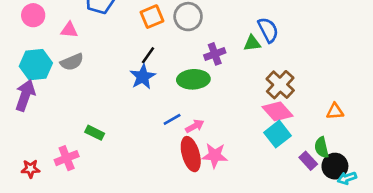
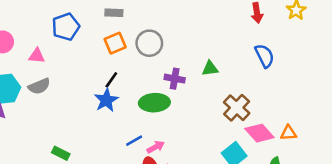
blue semicircle: (268, 30) -> (264, 56), moved
purple cross: (215, 54) -> (175, 79), turned 30
pink diamond: (278, 111) -> (259, 133), moved

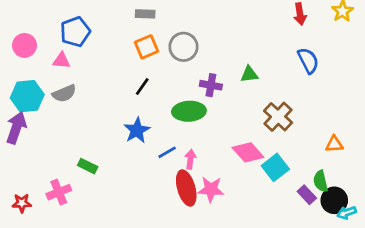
blue pentagon: (66, 27) -> (75, 32), moved
blue star: (106, 100) -> (137, 130), moved
pink diamond: (259, 133) -> (248, 152), moved
pink arrow: (156, 147) -> (190, 159), turned -54

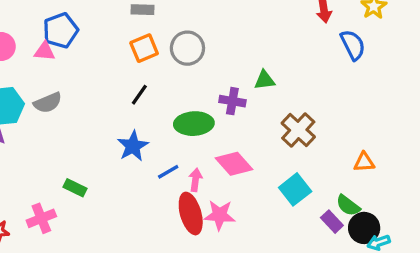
pink triangle: (62, 61) -> (45, 51), moved
blue semicircle: (308, 61) -> (353, 45), moved
purple cross: (211, 85) -> (232, 101), moved
pink diamond: (248, 152) -> (234, 164), moved
green semicircle: (321, 181) -> (348, 205), turned -40

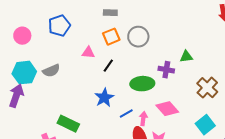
pink triangle: (45, 51) -> (88, 53), moved
green rectangle: (75, 188) -> (68, 124), size x1.5

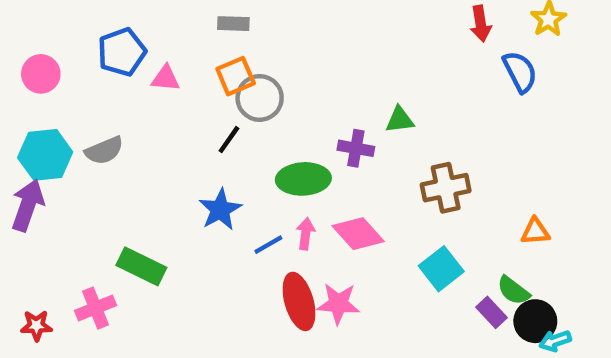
gray circle: (138, 37) -> (260, 98), moved
pink triangle: (88, 53) -> (166, 78), moved
brown cross: (207, 88) -> (446, 188), turned 35
pink arrow: (143, 119) -> (306, 234), moved

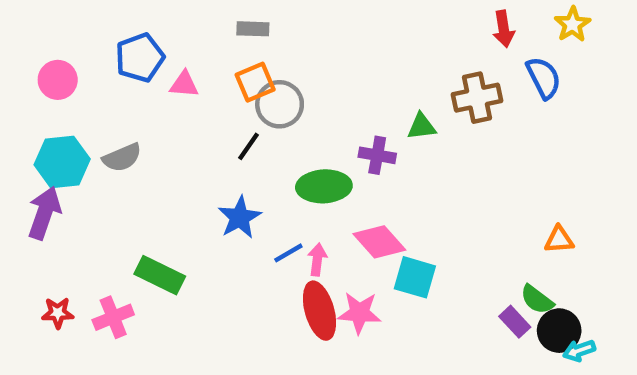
brown cross: (446, 188) -> (477, 98), moved
pink arrow: (306, 234) -> (317, 260), moved
cyan square: (441, 269) -> (415, 277), moved, turned -36
red star: (36, 326) -> (58, 313), moved

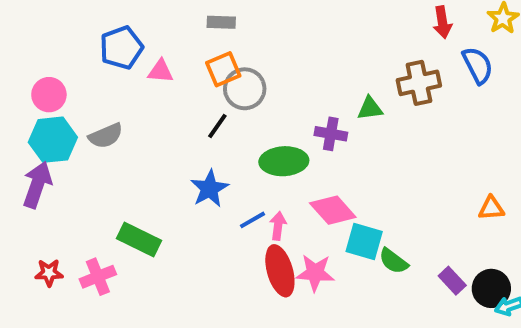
pink circle: (58, 80) -> (49, 95), moved
green semicircle: (537, 300) -> (393, 261), moved

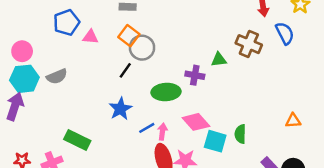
orange square: (223, 69) -> (129, 36), turned -30
brown cross: (419, 83) -> (249, 44), turned 35
green semicircle: (393, 261) -> (240, 134), moved, turned 54

